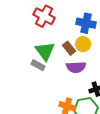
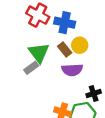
blue cross: (86, 23) -> (65, 23), moved
gray rectangle: (38, 65) -> (31, 68), turned -64

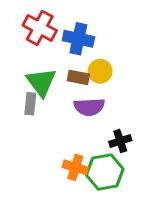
brown rectangle: (65, 49) -> (78, 77), turned -40
gray rectangle: (31, 68) -> (30, 104), turned -48

